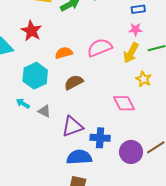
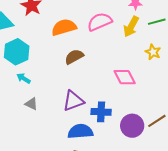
orange semicircle: (64, 53) -> (64, 27), size x1.4
cyan hexagon: (35, 76) -> (17, 52), moved
yellow star: (144, 79) -> (153, 52), moved
gray triangle: (44, 111) -> (31, 104), moved

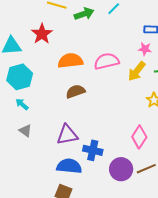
pink diamond: (125, 77) -> (139, 137), moved, turned 50

